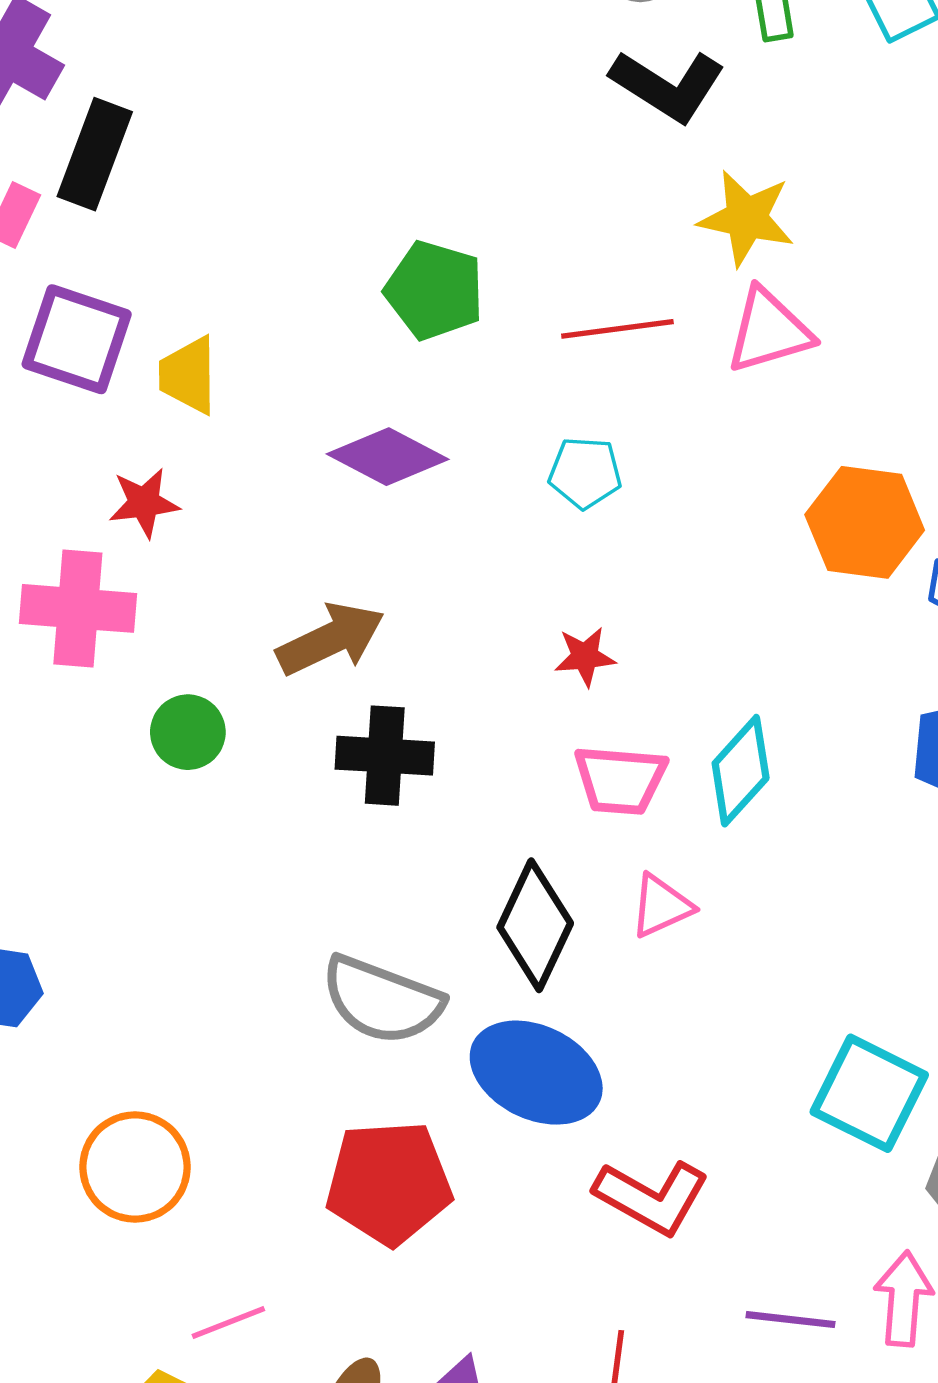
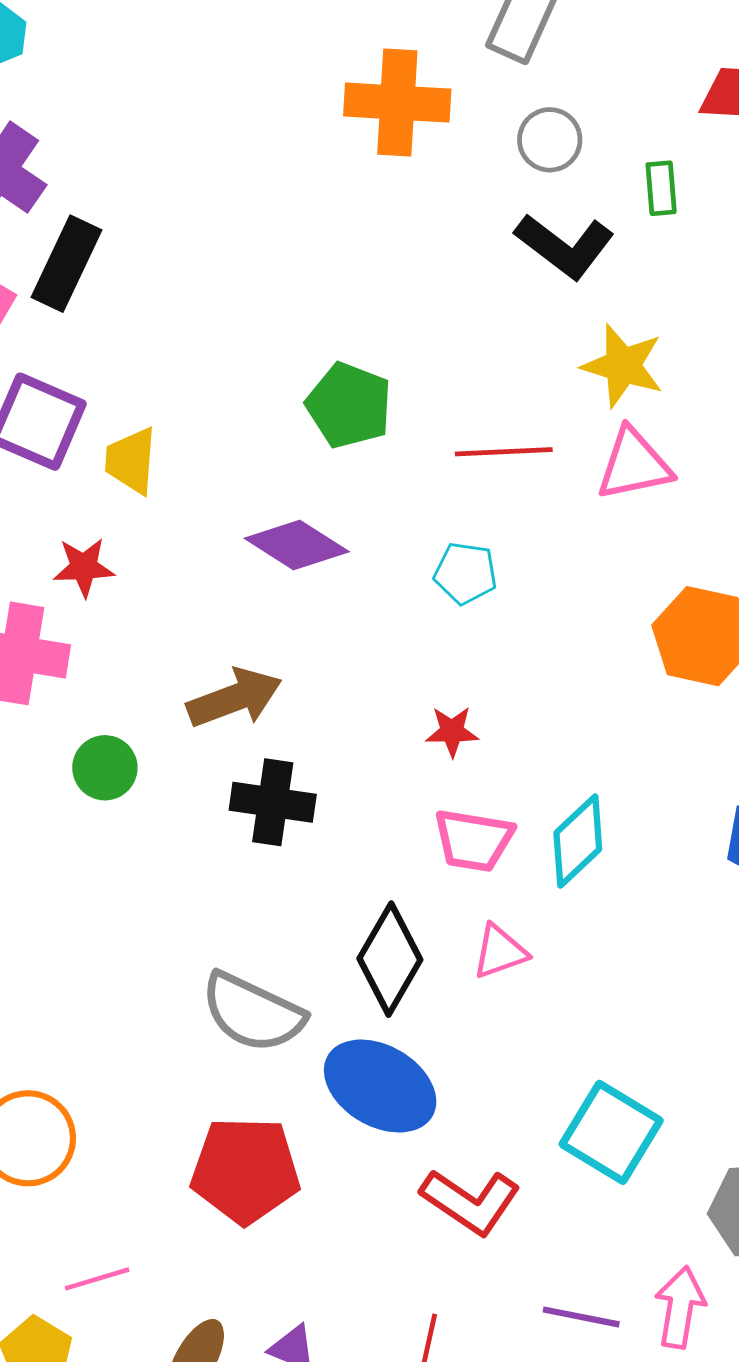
cyan square: (869, 1093) -> (611, 1132), moved

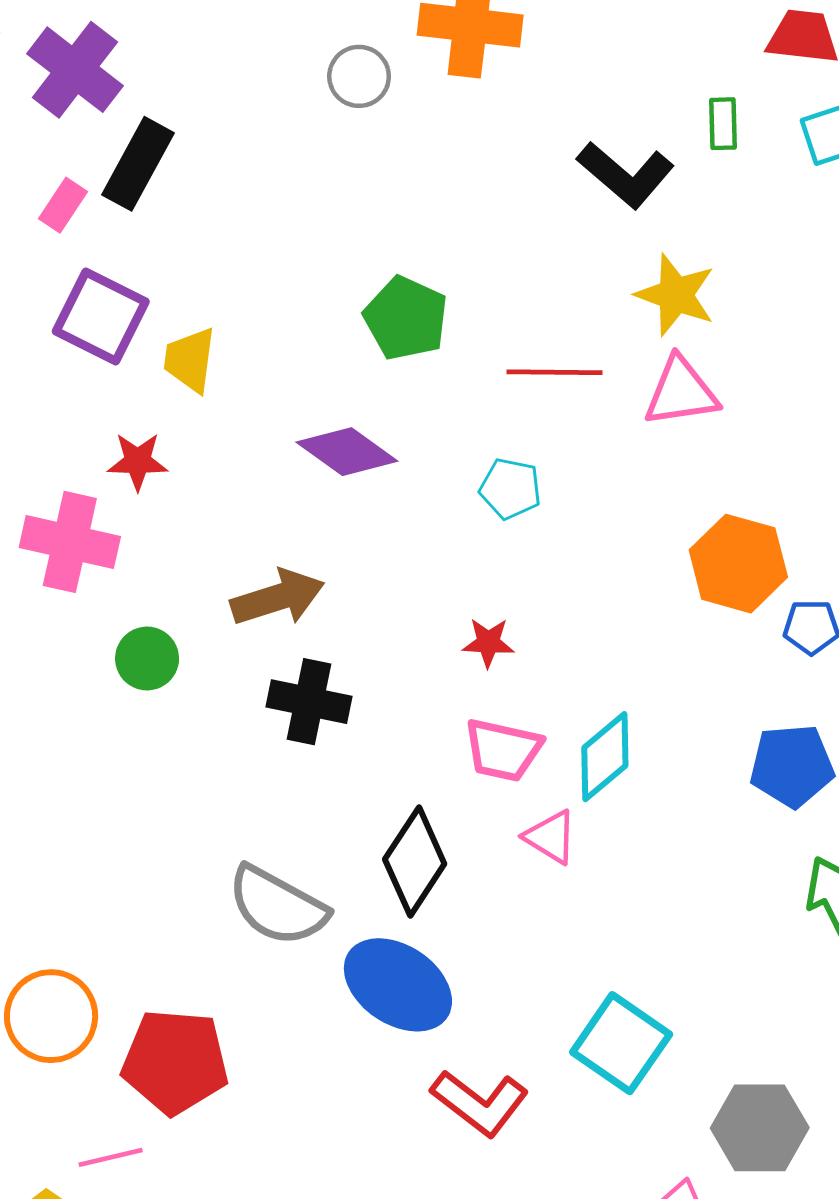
gray circle: (550, 140) -> (359, 76), moved
pink triangle: (500, 952) -> (551, 837), moved, turned 48
red pentagon: (245, 1170) -> (175, 1062), moved

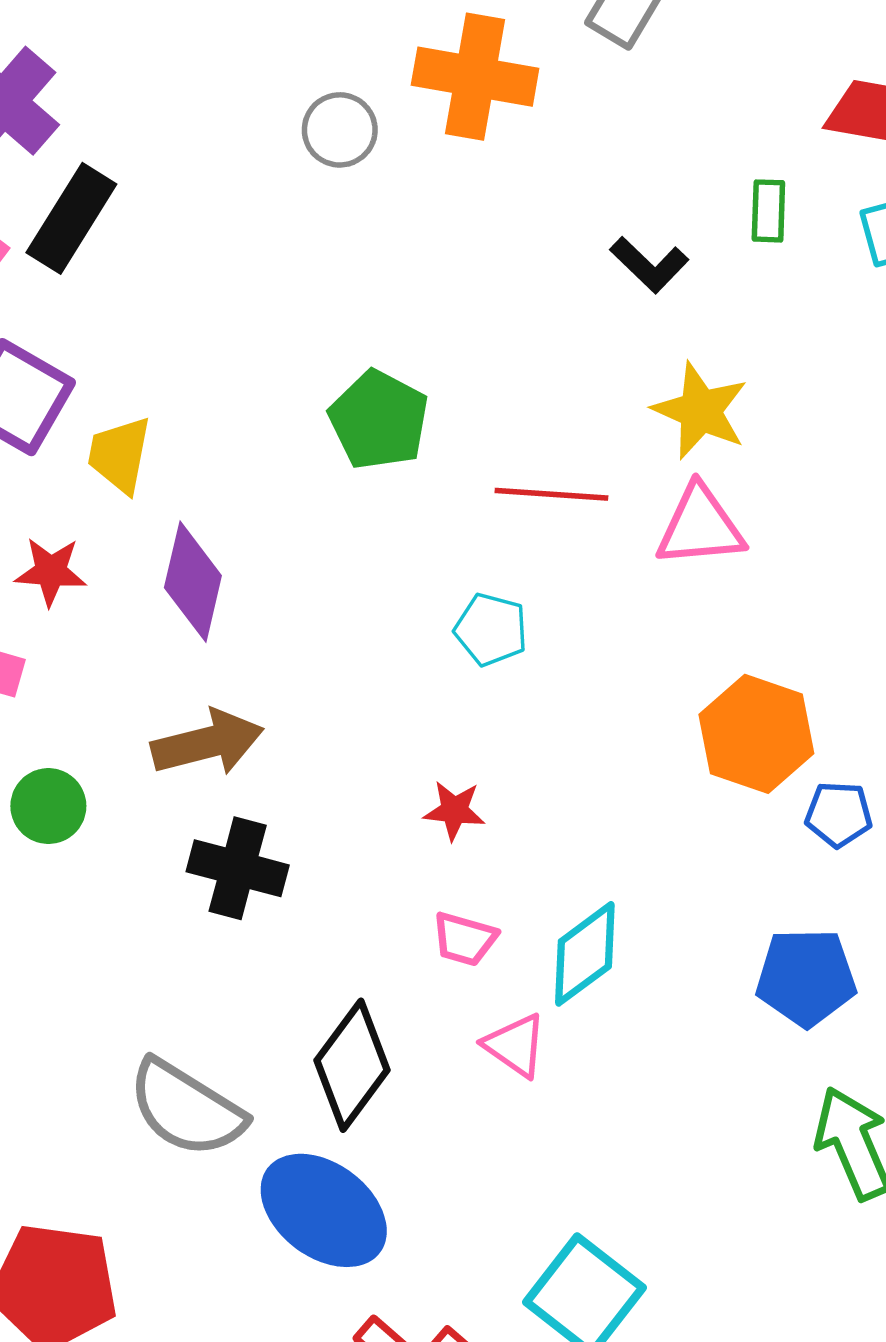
black L-shape: (626, 175) -> (649, 265), size x0.7
purple diamond: (347, 452) -> (193, 582), moved, turned 64
pink trapezoid: (503, 750) -> (464, 939), size x0.7

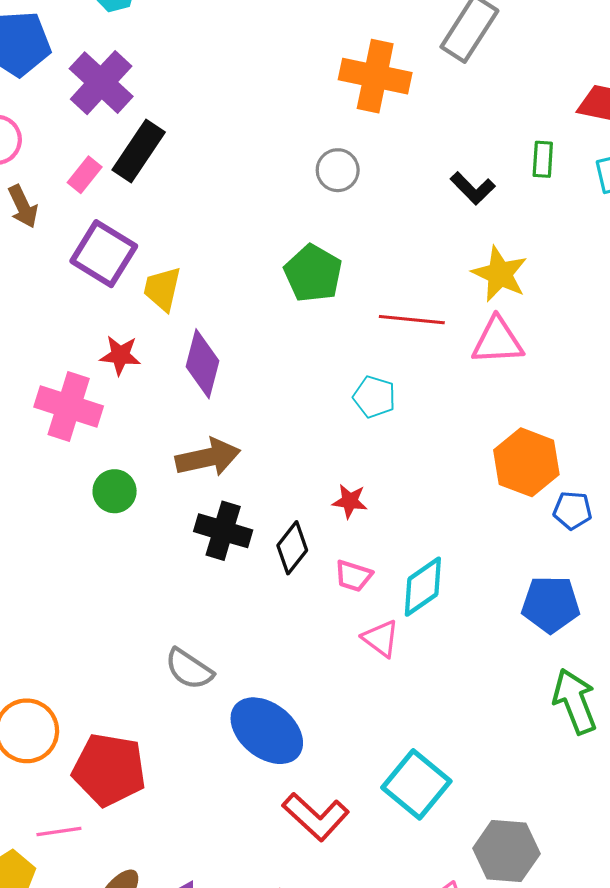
gray circle: (340, 130) -> (338, 170), moved
black diamond: (352, 1065) -> (292, 548), moved, size x0.7
gray semicircle: (186, 1108) -> (189, 669), size x0.7

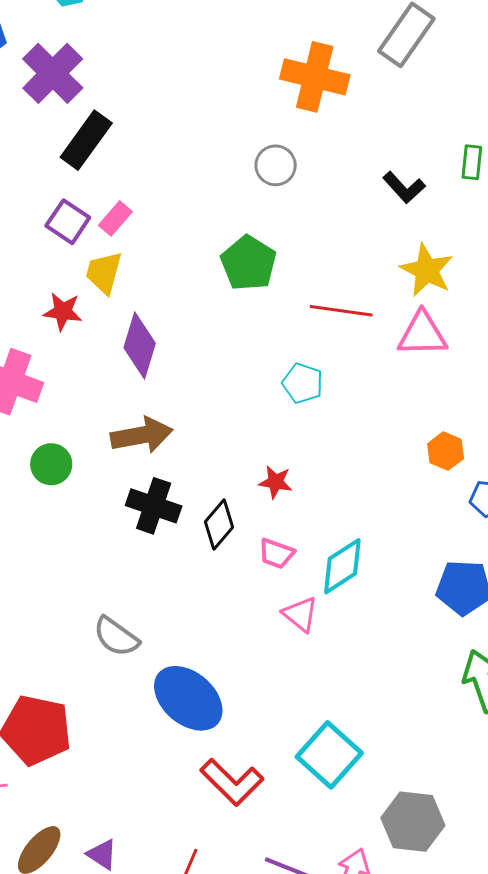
pink rectangle: (85, 175) -> (115, 218), moved
purple square: (104, 254) -> (68, 222), moved, size x0.7
red star: (120, 355) -> (63, 312), moved
orange hexagon: (526, 462) -> (446, 451), size x0.6

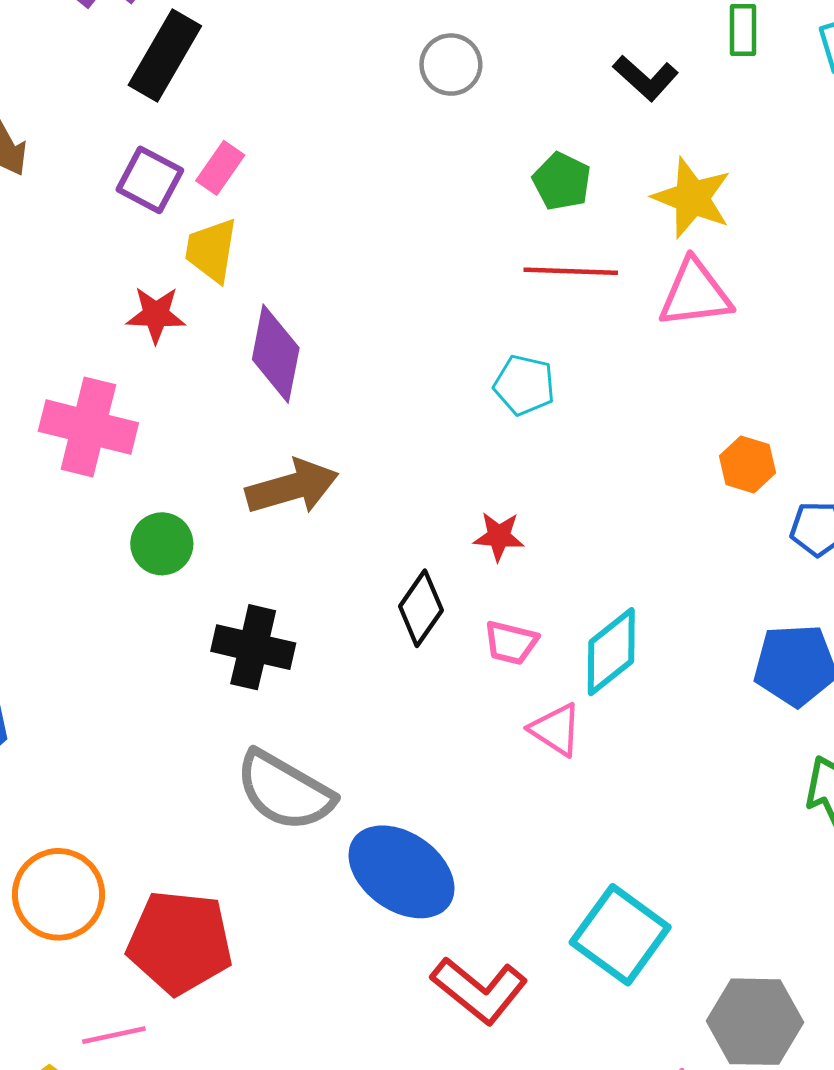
green pentagon: (249, 263) -> (562, 181), moved, size x0.7
black cross: (154, 506) -> (253, 647), moved
gray semicircle: (116, 637) -> (285, 791), size x1.4

